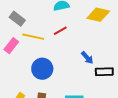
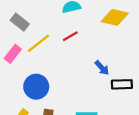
yellow line: (33, 37) -> (39, 43), turned -50
blue circle: (42, 69) -> (36, 87), moved

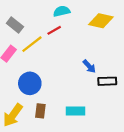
red line: (70, 36) -> (54, 30), moved

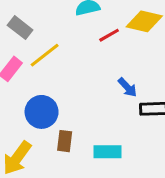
red line: (54, 30) -> (109, 35), moved
brown rectangle: (40, 111) -> (65, 141), moved

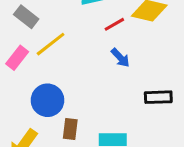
blue arrow: (127, 87) -> (120, 58), moved

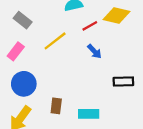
yellow line: (51, 44) -> (55, 41), moved
blue circle: (47, 100) -> (24, 84), moved

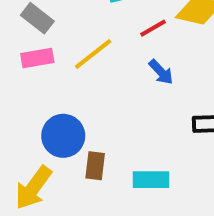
pink rectangle: (16, 51) -> (37, 58), moved, turned 42
blue circle: (24, 84) -> (63, 136), moved

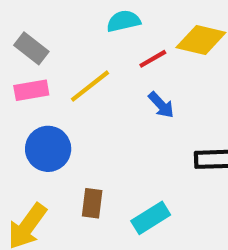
blue circle: (63, 136) -> (48, 149), moved
cyan rectangle: (151, 180) -> (151, 218), turned -32

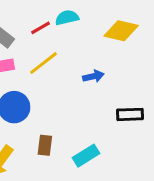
red line: (153, 59) -> (41, 28), moved
blue arrow: (161, 105) -> (93, 76), turned -60

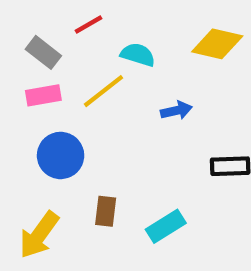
cyan semicircle: (67, 18) -> (138, 55), moved, turned 30
red line: (41, 28) -> (88, 25), moved

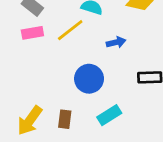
blue circle: (61, 155) -> (89, 79), moved
brown rectangle: (106, 211) -> (65, 119), moved

